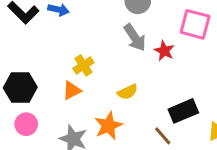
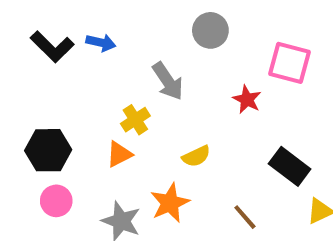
gray arrow: (135, 38) -> (168, 81), moved
black rectangle: (183, 111) -> (290, 166), moved, turned 60

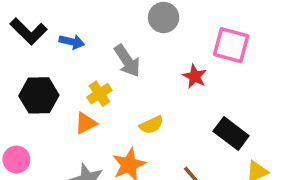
blue arrow: (101, 43) -> (72, 42), moved
black hexagon: (48, 150) -> (39, 95), moved
pink circle: (56, 201) -> (16, 159), moved

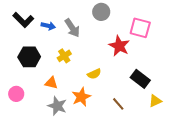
gray arrow: (127, 61) -> (72, 28), moved
red star: (195, 76) -> (119, 46), size x1.5
orange triangle: (86, 123) -> (51, 83), moved, turned 40

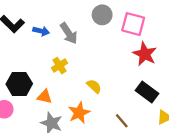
pink square: (140, 28) -> (133, 24), moved
red star: (119, 46) -> (145, 54), moved
black hexagon: (29, 57) -> (19, 84), moved
yellow semicircle: (94, 74) -> (94, 86), turned -112

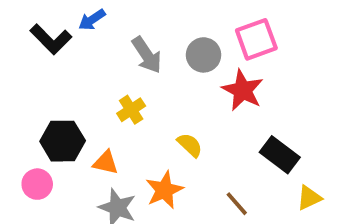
gray circle: (102, 15) -> (203, 55), moved
pink square: (133, 24) -> (256, 39), turned -35
blue arrow: (41, 31) -> (92, 20), moved, turned 133
red star: (145, 54) -> (243, 90), moved

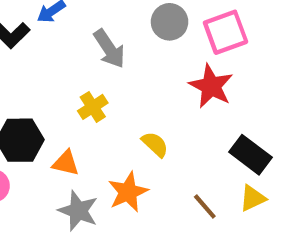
gray circle: (203, 55) -> (170, 22), moved
yellow triangle: (309, 198) -> (253, 198), moved

